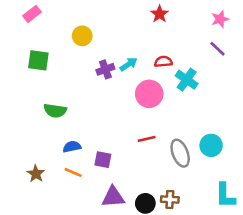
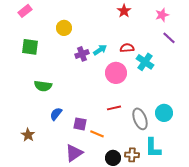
pink star: (220, 19) -> (162, 15), moved
blue semicircle: (72, 147) -> (56, 114), turned -40
orange line: (73, 172) -> (97, 134), moved
cyan L-shape: (225, 196) -> (153, 148), moved
purple triangle: (113, 197) -> (74, 153), moved, turned -30

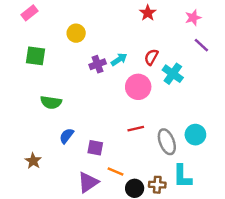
red semicircle: (127, 48) -> (151, 57), turned -56
orange line: (97, 134) -> (115, 172), moved

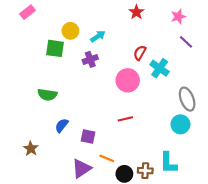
green square: (36, 56) -> (55, 48), moved
cyan arrow: (119, 59) -> (98, 36), moved
gray ellipse: (167, 142) -> (187, 99), moved

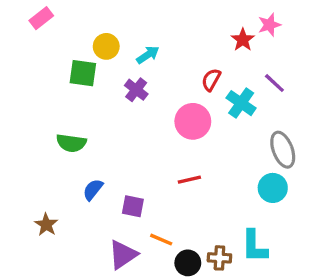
red star: (136, 12) -> (243, 40), moved
purple line: (186, 42) -> (274, 83), moved
purple cross: (90, 59) -> (136, 90), turned -32

